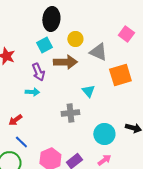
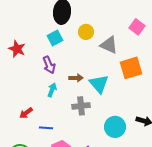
brown arrow: (65, 62) -> (76, 78), moved, size x0.6
cyan triangle: (88, 91) -> (99, 84), size x1.5
cyan arrow: (32, 92) -> (52, 90), moved, turned -72
blue line: (21, 142) -> (46, 128), moved, turned -40

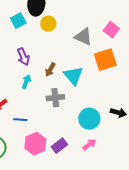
pink square: (137, 27) -> (111, 30), moved
yellow circle: (86, 32) -> (48, 24), moved
cyan square: (55, 38) -> (18, 21), moved
brown arrow: (76, 78) -> (50, 70), turned 120

